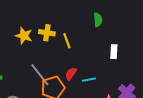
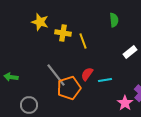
yellow star: (24, 36) -> (40, 22), moved
white rectangle: (114, 52) -> (130, 52), turned 48

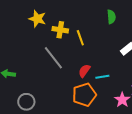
gray line: (56, 75) -> (53, 58), moved
orange pentagon: (69, 88) -> (84, 95), moved

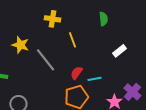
yellow star: (37, 19) -> (20, 45), moved
yellow cross: (60, 30) -> (52, 19), moved

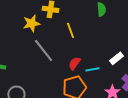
yellow star: (20, 45) -> (31, 23), moved, turned -30
white rectangle: (119, 51) -> (116, 58), moved

